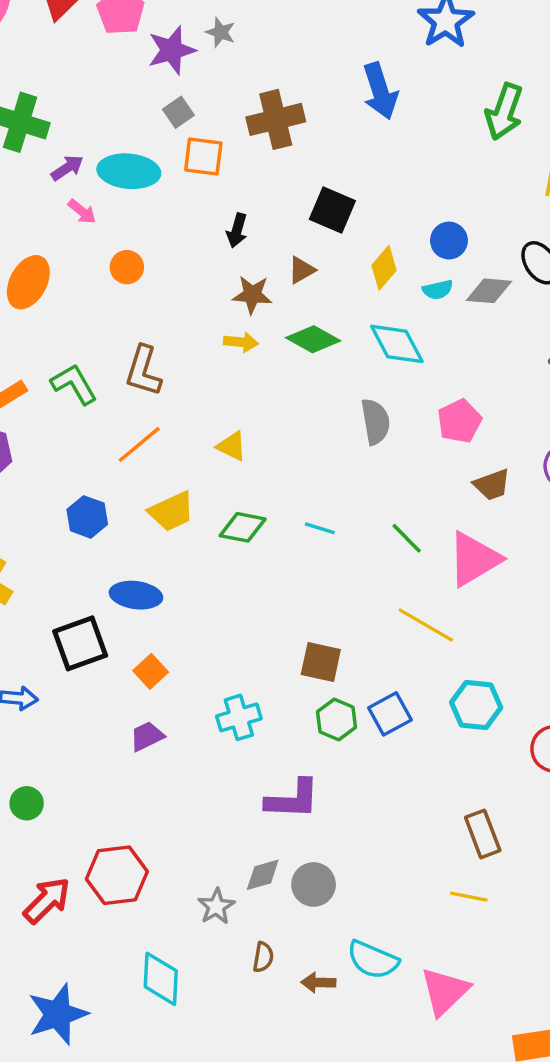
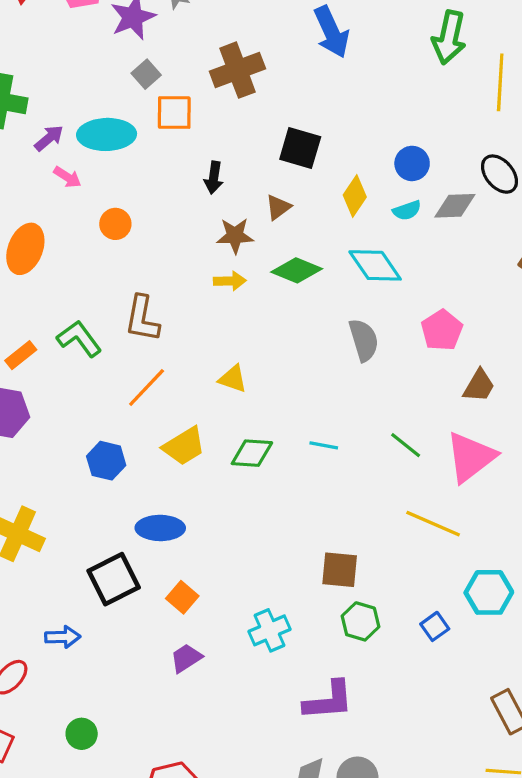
brown trapezoid: (492, 485) -> (479, 386), turned -33
blue square: (390, 714) -> (435, 626), moved, size x0.7

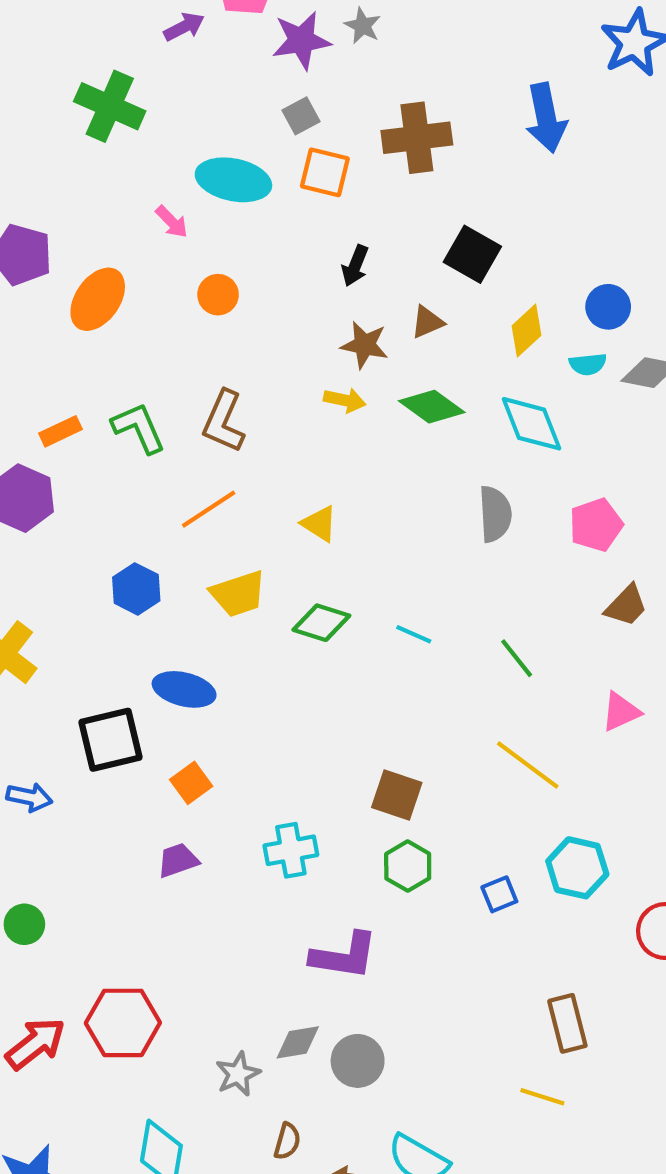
purple arrow: (49, 138) -> (184, 27), moved
pink triangle: (471, 457) -> (621, 712), moved, size x0.6

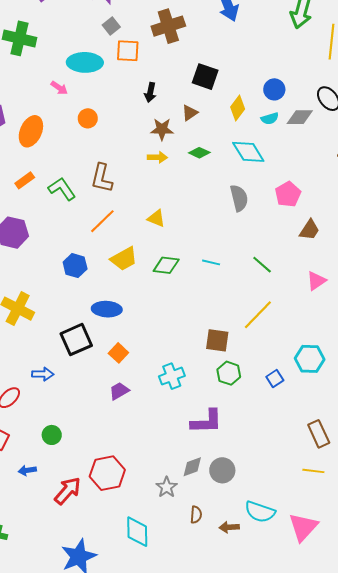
green diamond: (432, 407) -> (199, 153), size x0.7
orange rectangle: (60, 431) -> (25, 180), moved
yellow line: (528, 765) -> (258, 315), moved, turned -72

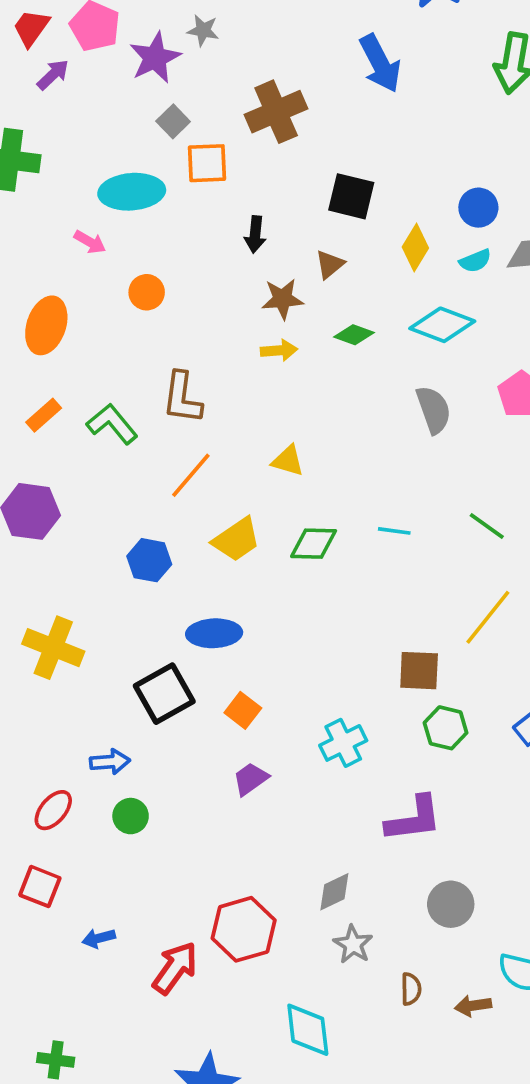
cyan diamond: (248, 152) -> (442, 325), turned -32
green circle: (52, 435) -> (131, 816), moved
gray diamond: (192, 467) -> (334, 892), moved

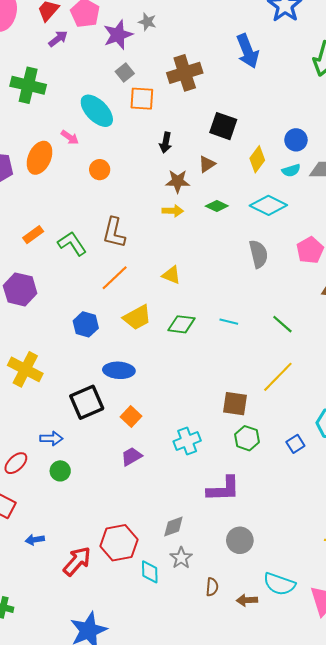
cyan ellipse: (132, 192) -> (97, 111), turned 44
orange ellipse: (46, 325) -> (40, 158), moved
cyan diamond: (308, 1030) -> (150, 572), moved, size x0.7

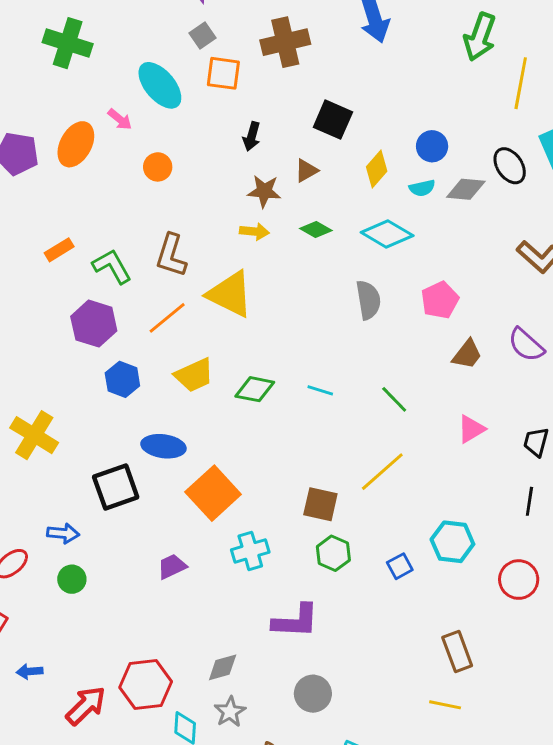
yellow triangle: (171, 275) -> (230, 294), moved, size x1.8
purple hexagon: (20, 289) -> (94, 324), moved
orange square: (131, 416) -> (213, 493), moved, size x1.8

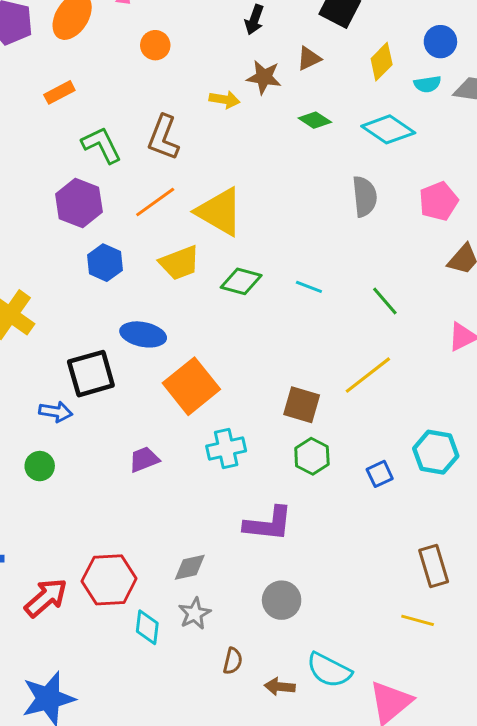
yellow arrow: (254, 231) -> (225, 100), moved
orange rectangle: (59, 250) -> (59, 92), moved
yellow triangle: (230, 294) -> (219, 212), moved
blue arrow: (63, 533) -> (56, 412), moved

